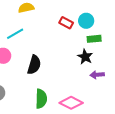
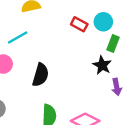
green rectangle: (94, 39) -> (113, 44), turned -64
purple arrow: (97, 75) -> (117, 87), turned -96

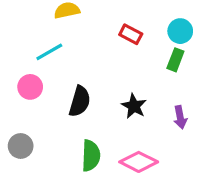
cyan circle: (103, 22) -> (180, 31), moved
black star: (102, 65) -> (134, 106), moved

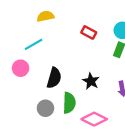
gray circle: (21, 146) -> (45, 108), moved
green semicircle: (91, 156) -> (69, 103), moved

